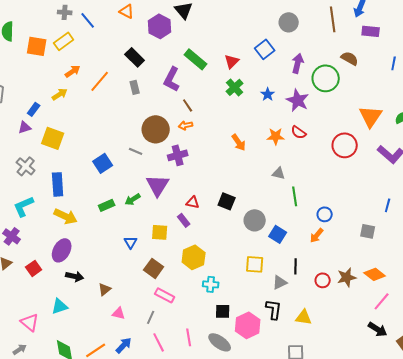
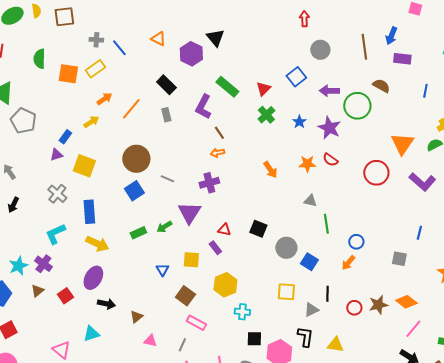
purple arrow: (298, 63) -> (329, 91), turned -102
brown circle: (156, 129) -> (136, 159), moved

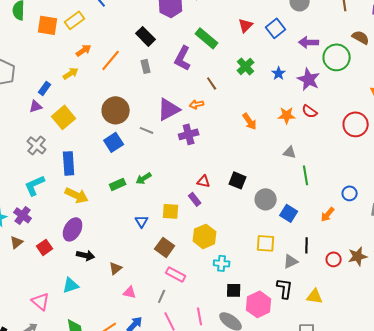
red triangle: (263, 89) -> (246, 25), moved
brown line: (219, 133) -> (212, 83), moved
yellow square: (84, 166) -> (64, 117), turned 30
purple triangle: (189, 213) -> (169, 109), moved, turned 30
blue circle: (356, 242) -> (350, 193), moved

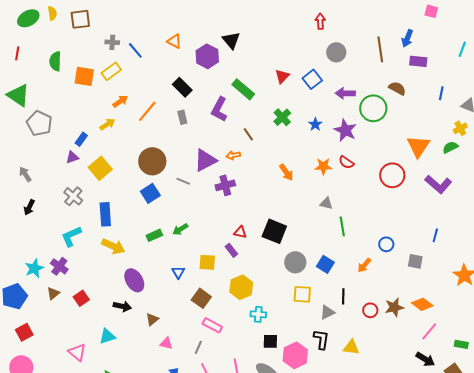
black square: (238, 180) -> (274, 231), size x1.4
gray circle: (266, 199) -> (295, 262), moved
purple ellipse: (73, 229) -> (134, 280), moved, turned -60

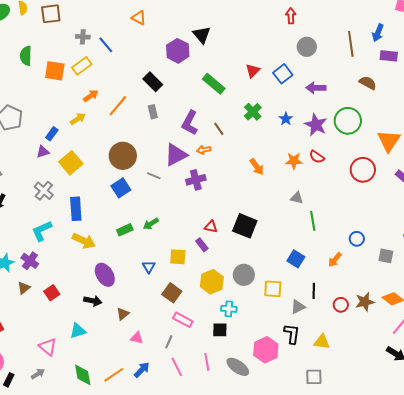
orange triangle: (174, 41) -> (139, 18), moved
green circle: (373, 108) -> (348, 121), moved
purple L-shape: (219, 109) -> (190, 123), moved
gray circle: (295, 262) -> (244, 275), moved
black square: (270, 341) -> (220, 330), moved

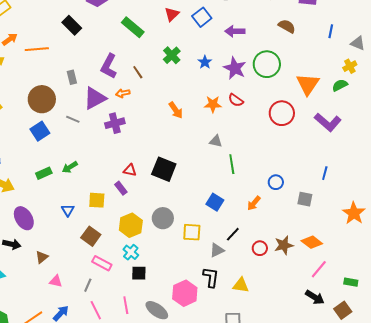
orange line: (118, 106) -> (37, 49), turned 45
gray rectangle: (153, 112) -> (72, 77), moved
black line: (314, 291) -> (233, 234), turned 42
cyan cross: (229, 309) -> (131, 252), moved, turned 35

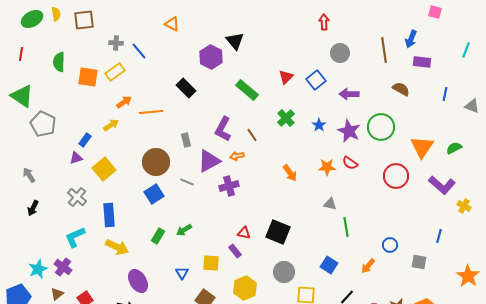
yellow cross: (350, 66) -> (464, 206), moved, turned -32
green rectangle: (44, 173) -> (158, 236), turned -35
gray circle: (163, 218) -> (284, 272), moved

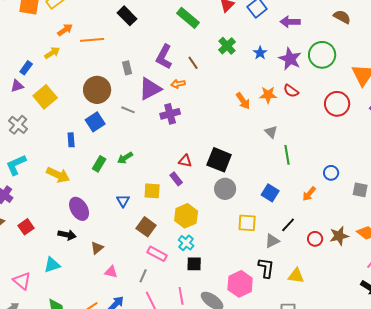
orange arrow: (290, 173) -> (243, 101), moved
gray triangle: (330, 204) -> (271, 132), turned 32
blue rectangle: (109, 215) -> (71, 140), moved, size x0.6
gray circle: (284, 272) -> (225, 189), moved

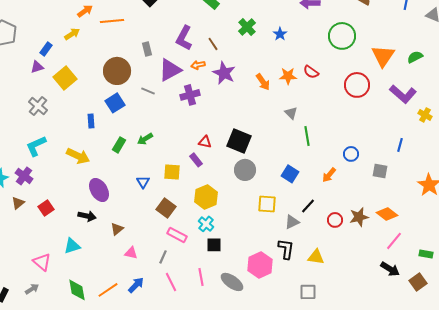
purple star: (290, 59) -> (224, 73), moved

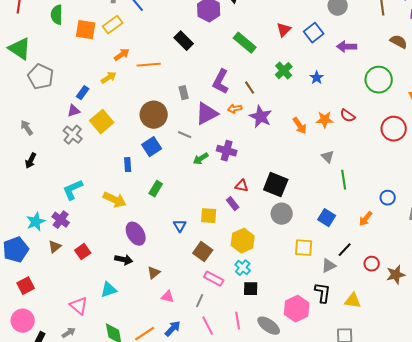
purple cross: (190, 95) -> (227, 151), moved, turned 30
gray cross: (38, 106) -> (73, 135), moved
green arrow: (145, 139) -> (201, 159), moved
brown star: (359, 217) -> (396, 275), moved

